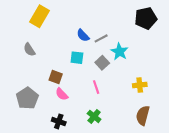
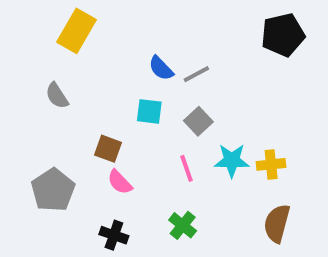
cyan star: (119, 52) -> (232, 161), moved, turned -30

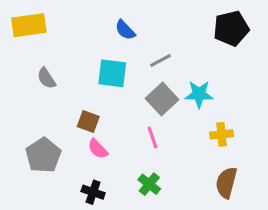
yellow rectangle: (77, 31) -> (29, 25), moved, turned 52
blue semicircle: (161, 68) -> (125, 30), moved
cyan square: (149, 111) -> (112, 73), moved, size x1.4
gray square: (198, 121) -> (162, 99), size x1.4
cyan star: (232, 161) -> (199, 94), moved

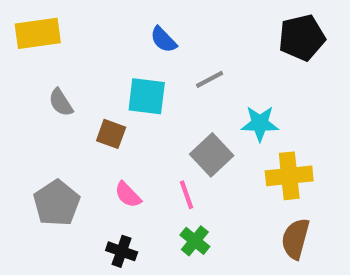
gray square: (162, 99) -> (212, 155), moved
brown square: (88, 122) -> (111, 134), moved
yellow cross: (222, 134) -> (289, 176), size x1.5
pink line: (152, 138) -> (187, 195), moved

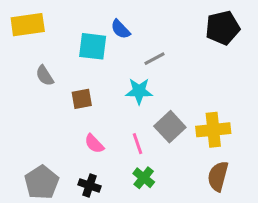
cyan square: (147, 96) -> (93, 46), moved
cyan star: (260, 123) -> (139, 91), moved
brown square: (111, 134) -> (82, 99), turned -30
gray square: (212, 155) -> (170, 127), moved
gray pentagon: (57, 203) -> (42, 182), moved

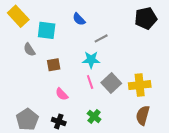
yellow rectangle: (28, 25) -> (18, 16), turned 55
cyan square: (93, 46) -> (47, 30), moved
pink line: (137, 144) -> (90, 82), moved

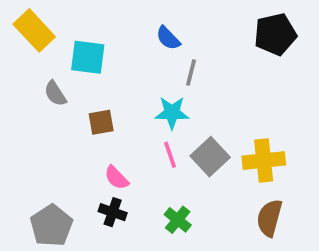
blue semicircle: (79, 19) -> (168, 38), moved
gray line: (101, 38) -> (191, 73), turned -48
black cross: (59, 121) -> (113, 212), moved

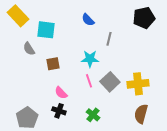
gray line: (191, 73) -> (109, 39), moved

